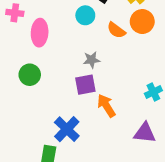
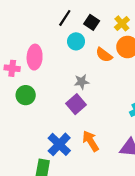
pink cross: (15, 13) -> (12, 68), moved
purple square: (85, 85) -> (76, 104), turned -30
orange arrow: (106, 106) -> (91, 141), moved

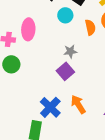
orange semicircle: (104, 55) -> (90, 27), turned -140
green circle: (26, 95) -> (11, 64), moved

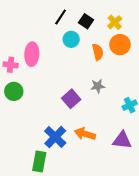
gray star: (70, 51) -> (98, 86), moved
orange arrow: (78, 104) -> (85, 134), turned -42

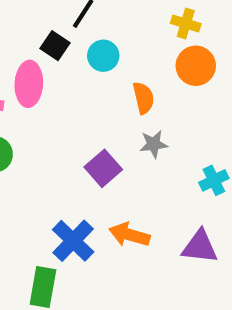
black square: (86, 21) -> (55, 46), moved
yellow cross: (115, 22) -> (186, 24), turned -32
orange semicircle: (98, 52) -> (143, 98), moved

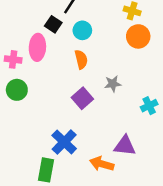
orange semicircle: (143, 98) -> (81, 59), moved
orange arrow: (129, 235) -> (102, 164), moved
purple triangle: (200, 247) -> (125, 146), moved

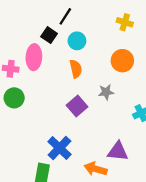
orange circle: (138, 36) -> (122, 61), moved

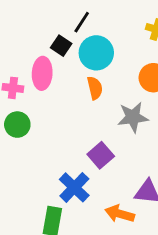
cyan circle: (77, 41) -> (96, 53), size x1.5
gray star: (106, 92) -> (133, 117), size x1.5
purple square: (77, 106) -> (101, 155), moved

